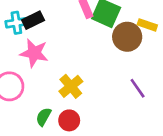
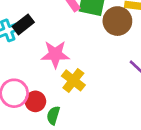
pink star: (34, 53) -> (55, 54), moved
red circle: (69, 120) -> (35, 101), moved

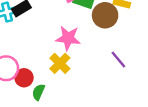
pink star: (55, 54) -> (68, 38), moved

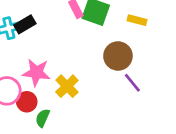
brown circle: (105, 15) -> (118, 56), moved
pink star: (68, 38) -> (36, 72), moved

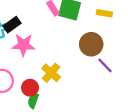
pink star: (36, 72) -> (23, 45), moved
red circle: (27, 102) -> (30, 88), moved

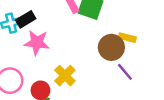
yellow rectangle: (104, 13) -> (127, 38), moved

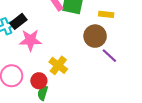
yellow rectangle: (127, 38) -> (106, 14), moved

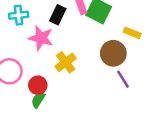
black rectangle: (18, 21) -> (58, 15), moved, turned -42
yellow cross: (58, 65) -> (66, 62), moved

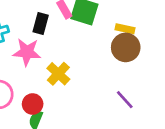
brown circle: (113, 53) -> (126, 47), moved
purple line: (123, 79) -> (125, 100), moved

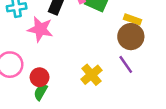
yellow cross: (58, 74) -> (91, 75), moved
purple line: (125, 100) -> (126, 64), moved

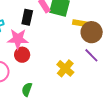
yellow rectangle: (132, 19) -> (80, 23), moved
red circle: (40, 77) -> (22, 55), moved

